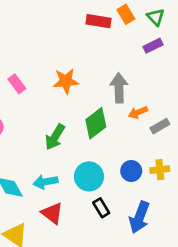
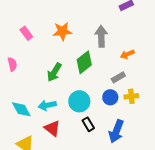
orange arrow: (138, 112) -> (127, 54), moved
gray rectangle: (160, 126) -> (118, 77), moved

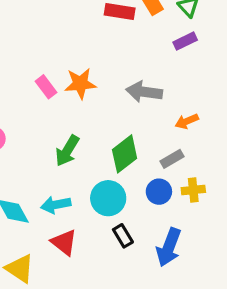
pink rectangle: (26, 33) -> (46, 87), moved
gray arrow: (101, 36) -> (144, 92), turned -80
green diamond: (84, 62) -> (125, 154), moved

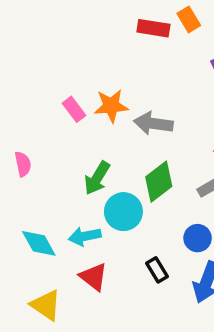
gray arrow: (144, 92) -> (153, 123), moved
blue circle: (159, 192) -> (198, 238), moved
cyan circle: (108, 198) -> (123, 212), moved

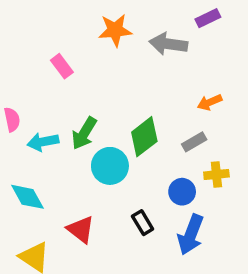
orange star: (111, 106) -> (115, 30), moved
gray arrow: (153, 123) -> (168, 44), moved
cyan arrow: (85, 236) -> (43, 142), moved

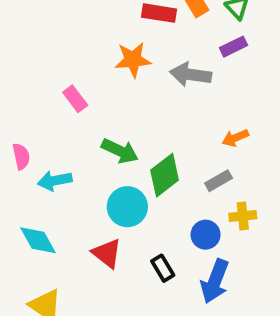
green arrow: (84, 133) -> (120, 151), moved, turned -96
red triangle: (81, 229) -> (107, 253), moved

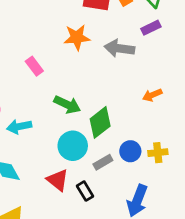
gray rectangle: (219, 181) -> (103, 162), moved
blue circle: (206, 235) -> (130, 151), moved
black rectangle: (163, 268) -> (85, 191), moved

